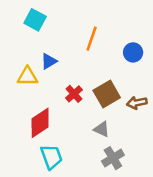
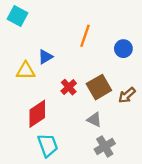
cyan square: (35, 20) -> (17, 16), moved
brown arrow: (137, 103) -> (127, 95), turned -30

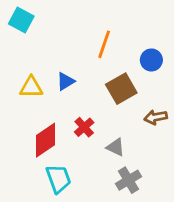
blue triangle: (45, 57) -> (66, 81), moved
red cross: (69, 87) -> (84, 127), moved
brown square: (99, 87) -> (121, 89), moved
brown arrow: (127, 95) -> (156, 117), turned 30

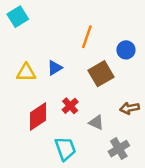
cyan square: (21, 20) -> (18, 17), turned 30
brown arrow: (156, 117) -> (130, 108), moved
cyan trapezoid: (58, 179) -> (65, 149), moved
gray cross: (128, 180) -> (119, 149), moved

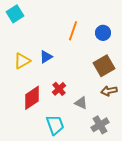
blue circle: (126, 50) -> (103, 33), moved
yellow triangle: (26, 73) -> (22, 61), turned -30
brown square: (101, 74) -> (104, 66), moved

